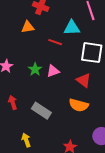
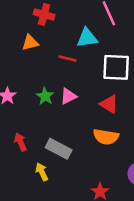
yellow arrow: (26, 140) -> (42, 172), moved

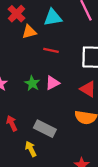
red cross: (44, 14) -> (16, 14), moved, turned 30
cyan triangle: (87, 38) -> (53, 18), moved
orange triangle: (30, 43) -> (29, 32), moved

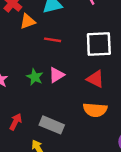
red arrow: (12, 123) -> (16, 122), turned 56

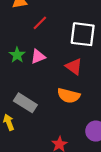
red line: (53, 40) -> (40, 23), turned -63

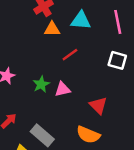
white square: (83, 34) -> (117, 60), moved, size x0.7

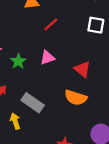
green star: (41, 84) -> (18, 61), moved

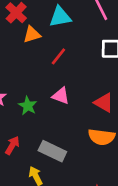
pink triangle: (47, 58) -> (61, 96), turned 49

